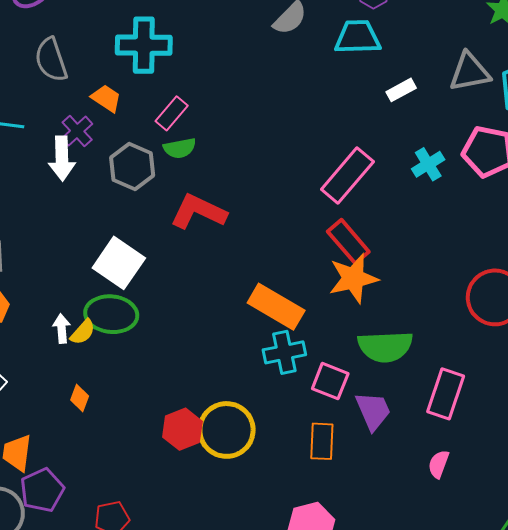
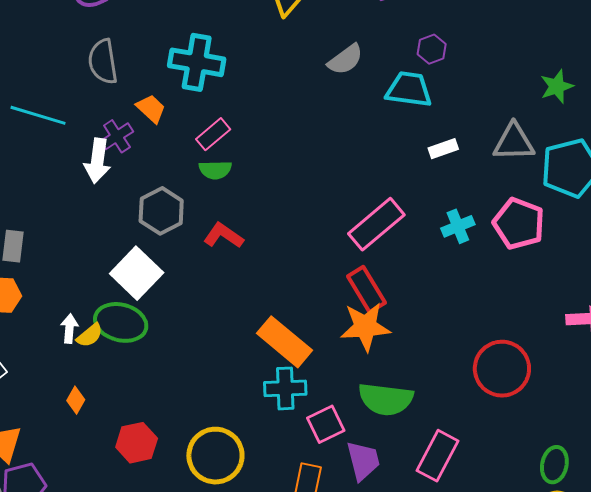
gray hexagon: (132, 167) -> (161, 211), moved
red L-shape: (198, 212) -> (223, 236), size x0.7
pink square: (330, 381) -> (326, 424), turned 33
red hexagon: (182, 429) -> (137, 443), moved

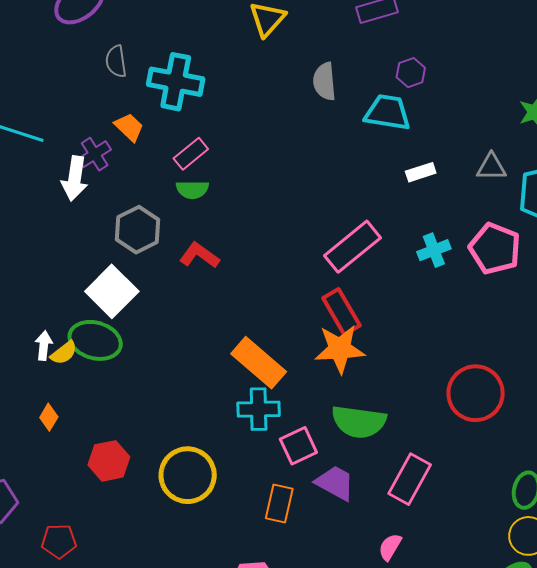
gray semicircle: (345, 60) -> (324, 81), turned 120
gray semicircle: (103, 62) -> (116, 61), moved, size x0.7
gray triangle: (514, 142) -> (491, 167), size x0.7
purple trapezoid: (363, 461) -> (335, 483), turned -48

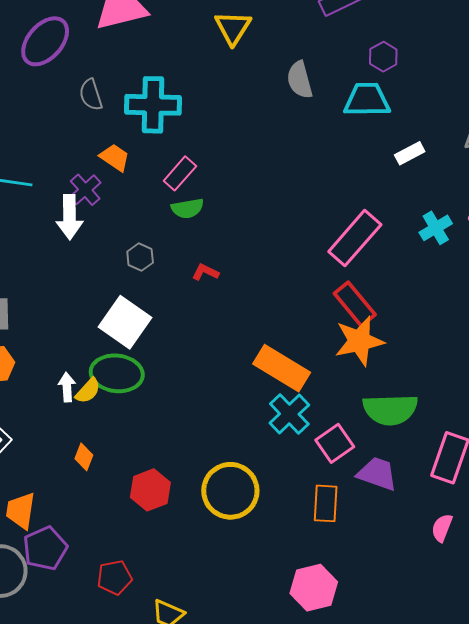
gray hexagon: (138, 230) -> (140, 257), size x0.6
red L-shape: (199, 255) -> (205, 272), size x0.7
cyan cross: (259, 409) -> (289, 414), turned -33

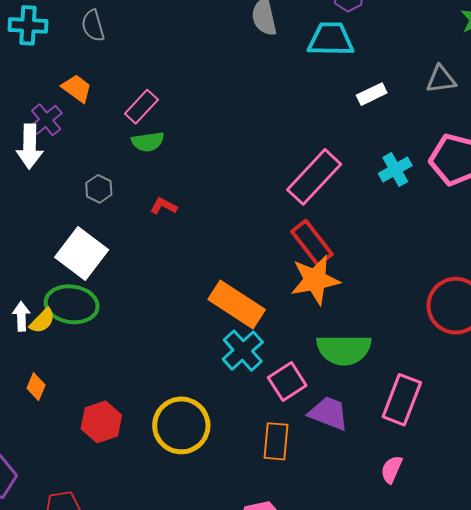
gray semicircle: (91, 95) -> (93, 26), moved
cyan cross: (153, 105) -> (28, 25), moved, size x0.7

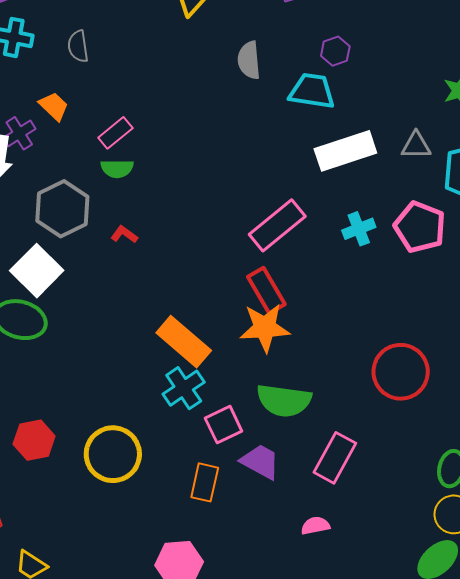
white rectangle: (372, 94) -> (345, 151), size x2.0
gray hexagon: (99, 189) -> (62, 209), size x2.0
pink semicircle: (392, 469) -> (315, 526), turned 48

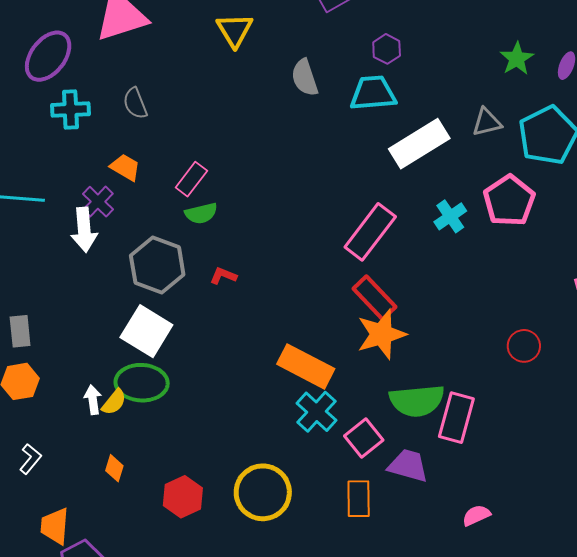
pink pentagon: (420, 227) -> (509, 201), turned 30
red circle: (401, 372) -> (524, 346), size x0.6
pink rectangle: (335, 458) -> (456, 418), moved

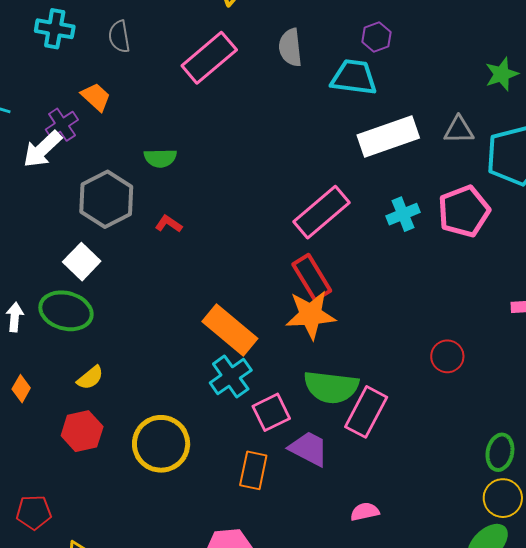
pink rectangle: (191, 179) -> (209, 58), moved, size x1.6
white arrow: (84, 230) -> (42, 149), turned 39
white square: (146, 331) -> (82, 262), size x0.7
yellow semicircle: (114, 402) -> (90, 378), moved

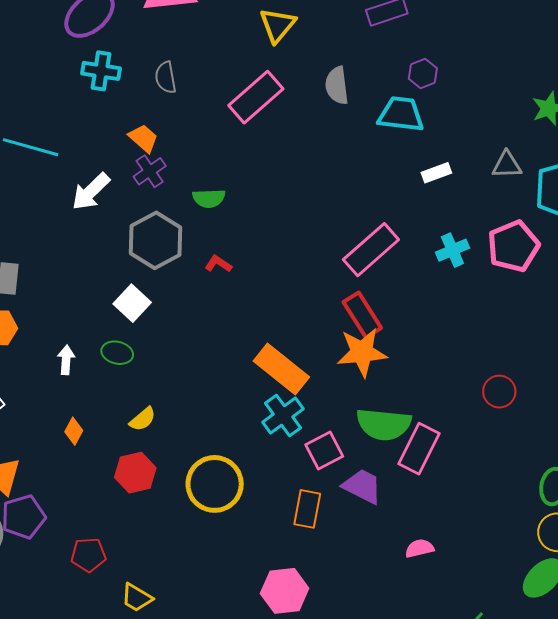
purple cross: (62, 125) -> (150, 171), moved
white rectangle: (388, 136) -> (436, 173), size x0.5
green ellipse: (66, 311) -> (117, 353), size x0.6

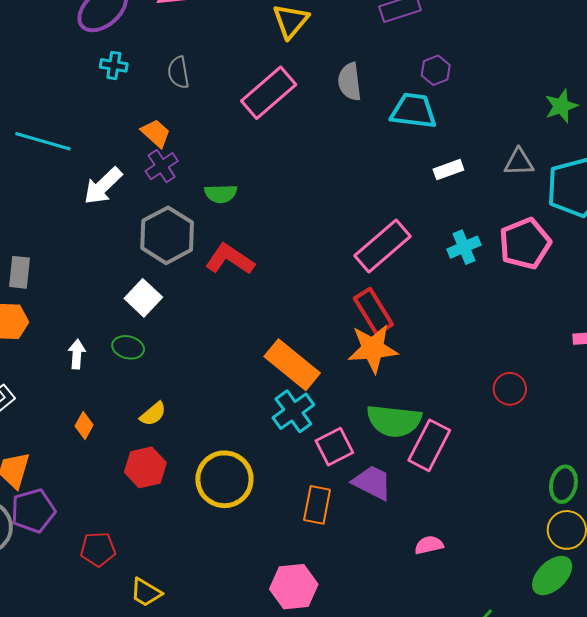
cyan cross: (101, 71) -> (114, 65), size x0.7
red L-shape: (218, 264) -> (230, 259), size x1.8

